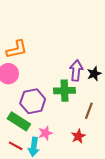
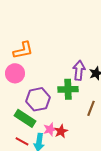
red star: (78, 136) -> (61, 131), moved

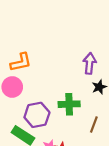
purple arrow: (79, 70) -> (90, 63), moved

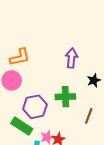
purple arrow: (90, 63) -> (71, 58), moved

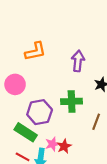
orange L-shape: (20, 57) -> (35, 51), moved

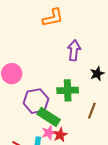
orange L-shape: (35, 51) -> (53, 18), moved
green rectangle: (26, 132) -> (49, 117), moved

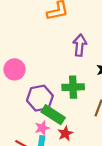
pink star: (49, 133) -> (42, 128), moved

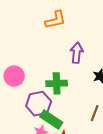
green cross: (73, 87) -> (57, 83), moved

